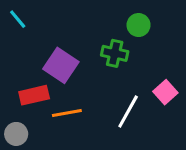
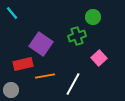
green cross: (115, 53) -> (77, 36), turned -30
pink square: (165, 92) -> (99, 58), moved
white line: (128, 112) -> (73, 84), moved

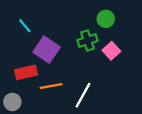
cyan line: (12, 13) -> (25, 26), moved
pink square: (99, 58) -> (111, 51), moved

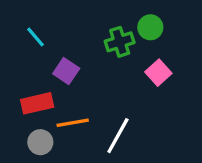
green cross: (88, 40) -> (120, 42), moved
purple square: (47, 50) -> (66, 71), size x0.7
gray circle: (12, 102) -> (40, 142), moved

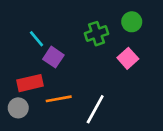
green circle: (150, 27) -> (132, 22), moved
cyan line: (35, 37) -> (36, 39), moved
gray circle: (40, 142) -> (18, 108), moved

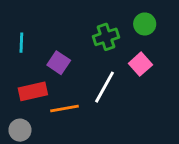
cyan line: (36, 39) -> (21, 43), moved, turned 42
gray circle: (18, 108) -> (20, 130), moved
white line: (95, 109) -> (105, 87), moved

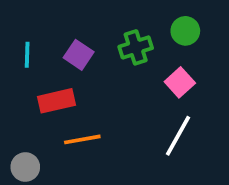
purple square: (59, 63) -> (79, 55), moved
white line: (105, 87) -> (178, 136), moved
red rectangle: (33, 91) -> (57, 101), moved

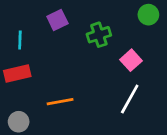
green circle: (185, 31) -> (148, 15), moved
purple square: (79, 55) -> (57, 20), moved, turned 30
red rectangle: (57, 101) -> (17, 74), moved

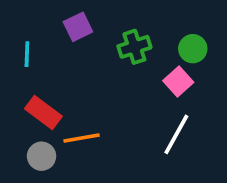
green circle: (148, 15) -> (193, 49), moved
red rectangle: (17, 74) -> (43, 112), moved, turned 50
gray circle: (19, 122) -> (42, 156), moved

